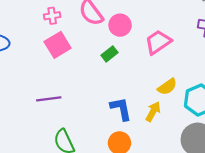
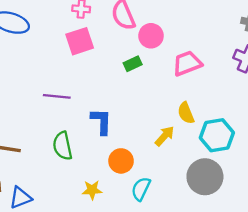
yellow semicircle: (167, 87) -> (186, 113), turned 90
blue L-shape: (121, 109) -> (101, 121), moved

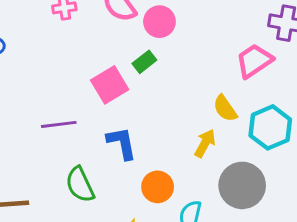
pink square: (80, 41) -> (110, 85), moved
pink trapezoid: (187, 63) -> (254, 61), moved
gray circle: (205, 177) -> (242, 185), moved

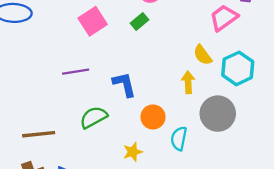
pink square: (110, 85) -> (93, 21), moved
yellow arrow: (205, 143) -> (188, 82), turned -30
green semicircle: (80, 185) -> (93, 117), turned 88

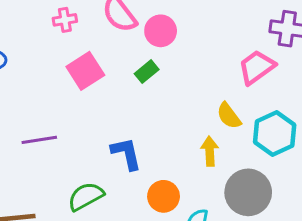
purple line: (76, 72) -> (39, 140), moved

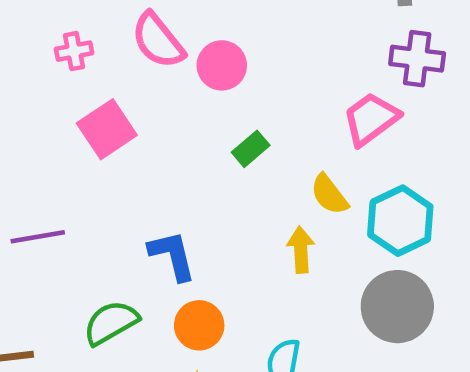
green rectangle: (147, 72) -> (251, 149), moved
gray circle: (248, 192) -> (397, 307), moved
orange circle: (164, 196) -> (199, 325), moved

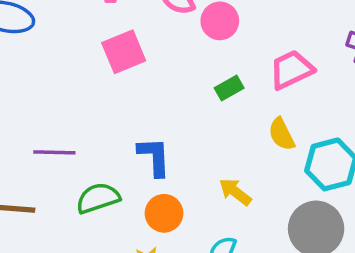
pink trapezoid: (371, 119) -> (291, 70), moved
purple line: (38, 237) -> (54, 152), moved
yellow arrow: (301, 250) -> (235, 192), moved, turned -60

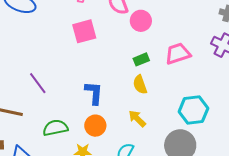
yellow semicircle: (282, 134) -> (140, 85), moved
purple line: (54, 152) -> (38, 83), turned 45
green semicircle: (98, 198) -> (55, 128), moved

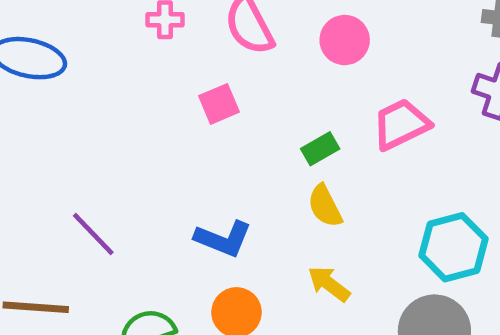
pink circle: (141, 21) -> (345, 40), moved
pink square: (84, 31) -> (219, 104), moved, size x0.7
blue L-shape: (94, 93) -> (223, 239), turned 115

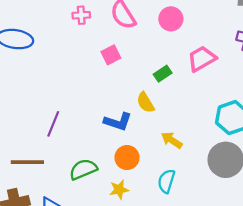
yellow semicircle: (325, 206) -> (145, 103), moved
purple line: (93, 234) -> (53, 124), turned 70

